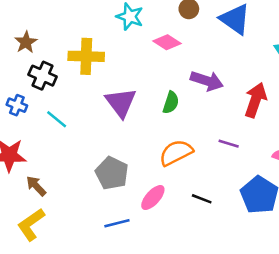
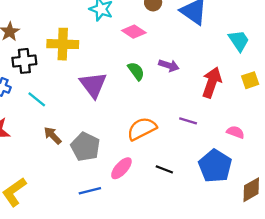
black cross: (43, 76) -> (24, 61), turned -30
purple arrow: (207, 81) -> (169, 66), size x0.7
green semicircle: (171, 103) -> (136, 71), moved, turned -54
brown arrow: (36, 186) -> (53, 135), moved

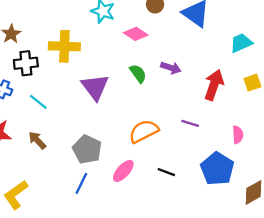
cyan trapezoid: (239, 41) -> (241, 43), turned -80
pink semicircle: (235, 132) -> (238, 135), turned 66
brown arrow: (53, 135) -> (37, 140), moved
blue line: (90, 191) -> (81, 183), moved, turned -50

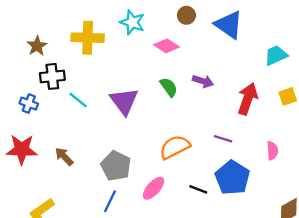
yellow cross: (64, 46) -> (88, 38), moved
cyan line: (38, 102) -> (78, 100), moved
blue pentagon: (217, 169) -> (232, 178), moved

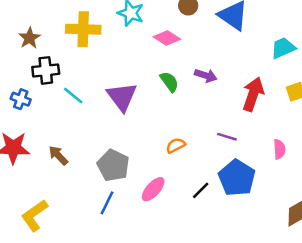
orange semicircle: (175, 147) -> (176, 145), size x0.6
black line: (198, 189) -> (201, 190), turned -66

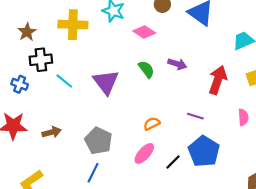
pink semicircle: (279, 149) -> (243, 117), moved
brown arrow: (58, 155) -> (52, 132), turned 120
pink ellipse: (153, 189) -> (144, 153), moved

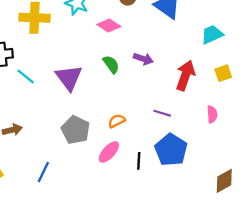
gray pentagon: (98, 141) -> (76, 130), moved
black line: (173, 162) -> (139, 161), turned -42
blue line: (93, 173) -> (43, 172), moved

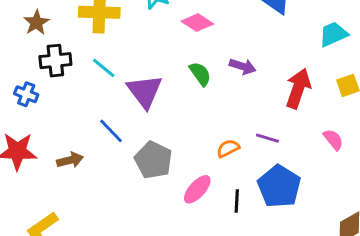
cyan line: (26, 77) -> (104, 68), moved
pink semicircle: (212, 114) -> (333, 140), turned -35
orange semicircle: (117, 121) -> (228, 148), moved
blue line: (43, 172) -> (111, 131), moved, turned -70

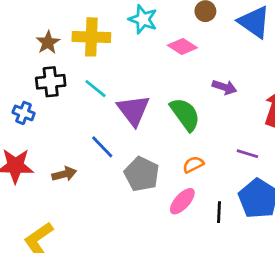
brown star: (36, 23) -> (48, 42), moved
green semicircle: (200, 74) -> (185, 114), moved, size x1.5
orange semicircle: (228, 148) -> (193, 165), moved

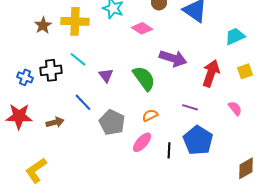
black cross: (51, 82) -> (51, 70), moved
purple arrow: (224, 87) -> (173, 58), size x1.5
purple triangle: (133, 110) -> (106, 75), size x0.6

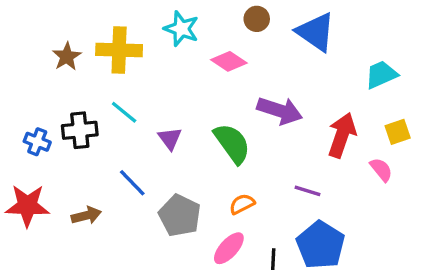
pink semicircle: (235, 108) -> (381, 170), moved

